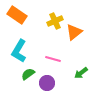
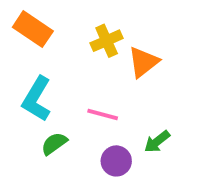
purple circle: (47, 83) -> (116, 161), moved

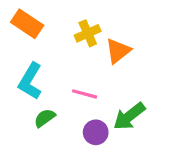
green arrow: (157, 142) -> (129, 116), size x1.5

